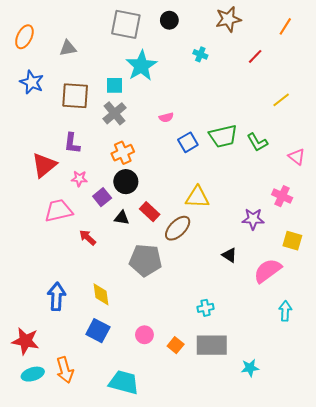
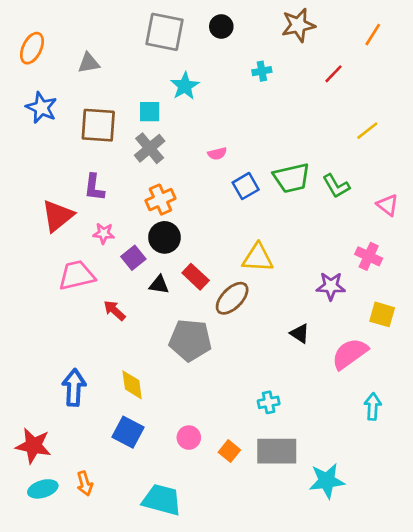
cyan cross: (200, 54) -> (262, 71), turned -32
cyan star: (141, 66) -> (185, 86), size x0.7
cyan star: (250, 368) -> (327, 481), size x1.5
orange arrow: (65, 370) -> (85, 483), size x0.7

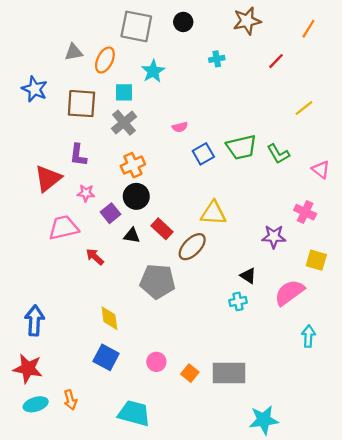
orange ellipse: (32, 48) -> (105, 60), moved
blue arrow: (74, 387) -> (35, 320), moved
cyan cross: (269, 402) -> (238, 301), moved
cyan star: (327, 481) -> (264, 420), moved

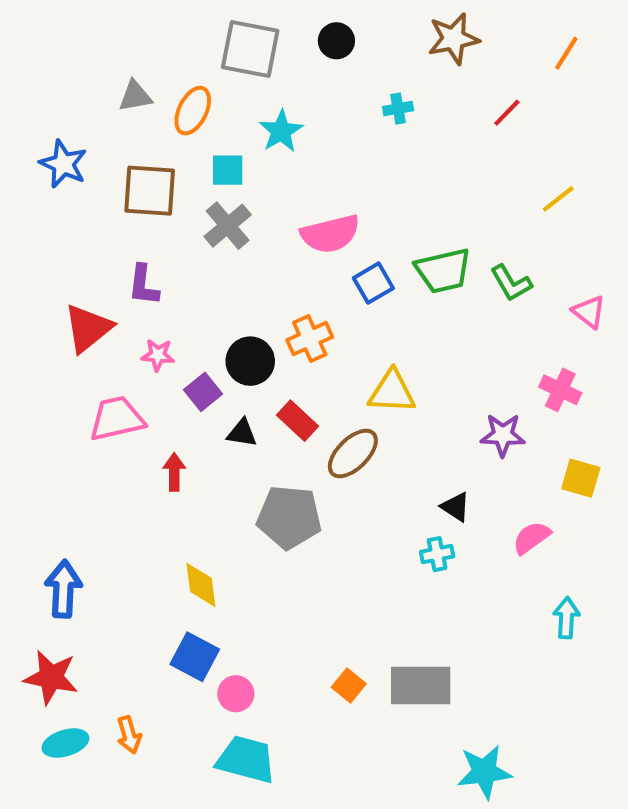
pink semicircle: (180, 127) -> (330, 234), size x2.0
orange cross: (133, 165) -> (310, 339), moved
red arrow: (95, 257) -> (174, 472), turned 48
pink semicircle: (289, 293) -> (532, 538), size x0.7
pink circle: (156, 362) -> (236, 694), moved

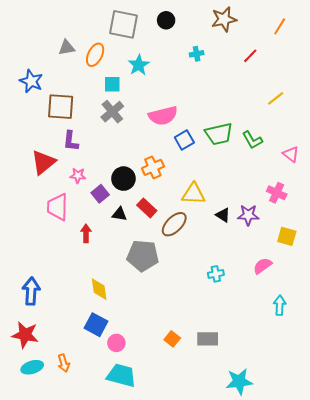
brown square: (150, 191) -> (61, 107), moved
pink trapezoid: (117, 419) -> (58, 207), turned -76
black triangle: (456, 507) -> (223, 215), moved
gray rectangle: (421, 686) -> (208, 339), size x0.7

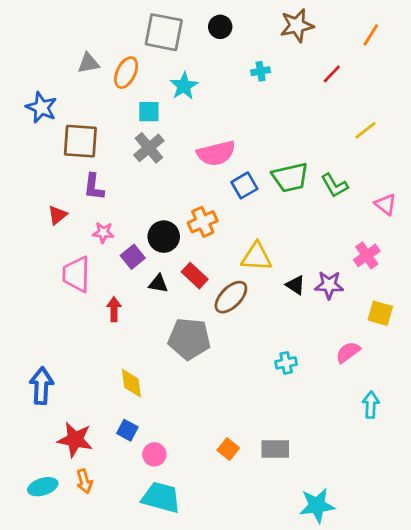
red triangle: (43, 162) -> (57, 215), size x0.6
pink cross: (277, 193) -> (367, 255), turned 30
blue square: (96, 325) -> (127, 430), size x0.7
red star: (25, 335) -> (75, 440), moved

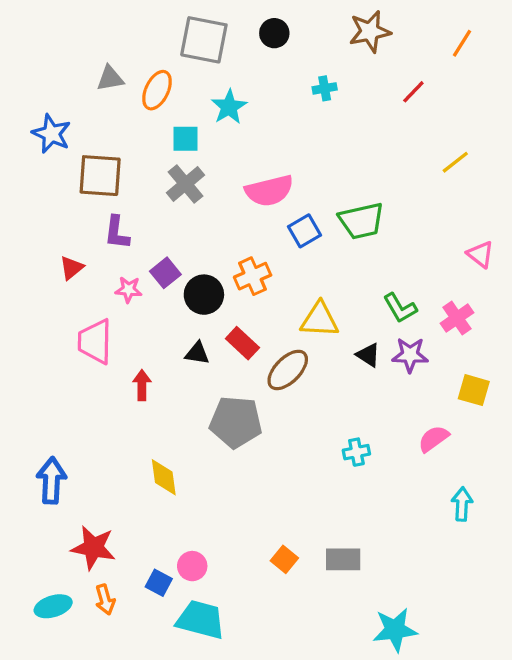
green L-shape: (334, 185) -> (400, 308), moved
purple square: (133, 257) -> (165, 273), moved
blue square: (127, 430) -> (159, 583), moved

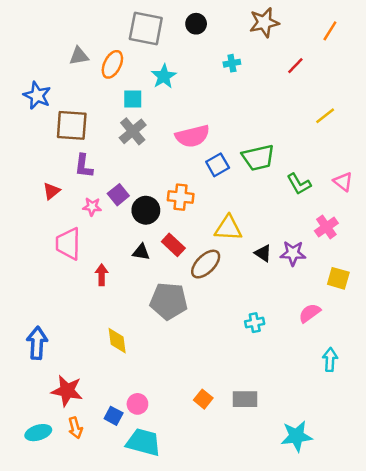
orange cross: (253, 276) -> (181, 197), turned 30
green L-shape: (400, 308) -> (299, 184), moved
cyan star: (395, 630) -> (296, 436), moved

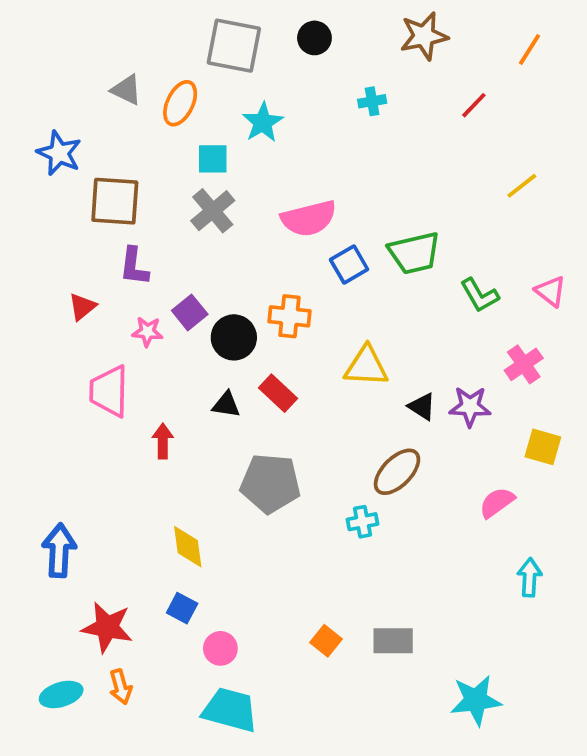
gray triangle: (79, 56) -> (126, 90), turned 36
brown ellipse: (206, 264) -> (397, 472), moved
cyan cross: (255, 323) -> (362, 522), moved
blue square: (114, 416) -> (182, 608), moved

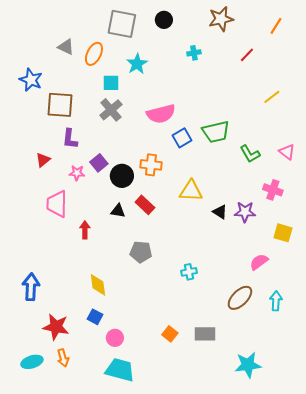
pink cross: (524, 364) -> (273, 190), turned -36
brown ellipse: (397, 472) -> (240, 298), moved
gray pentagon: (270, 483) -> (141, 252), size x0.7

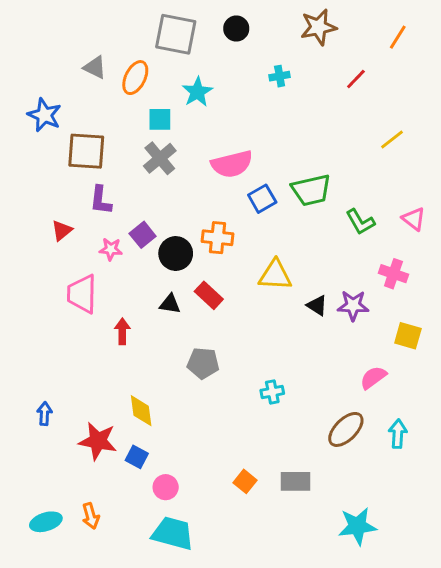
blue arrow: (31, 287) -> (44, 414), size x0.6
red star: (56, 327) -> (98, 441), moved

